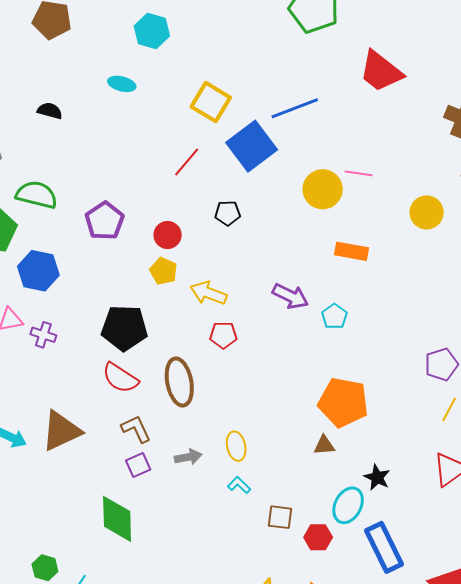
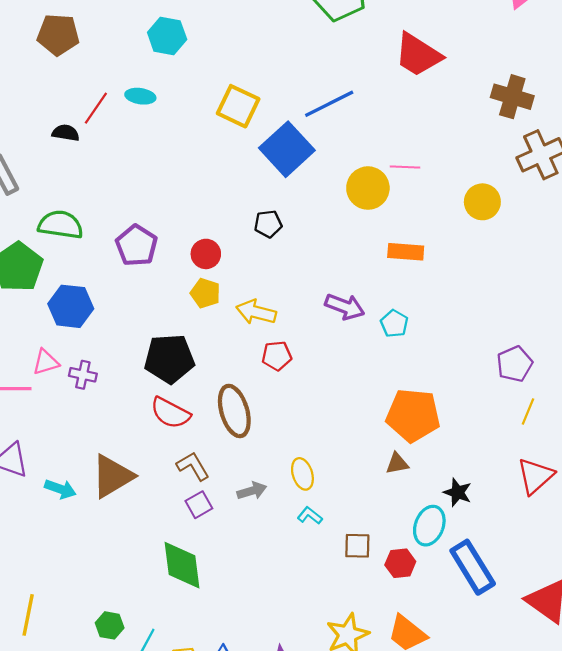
red line: (187, 162) -> (96, 108), moved

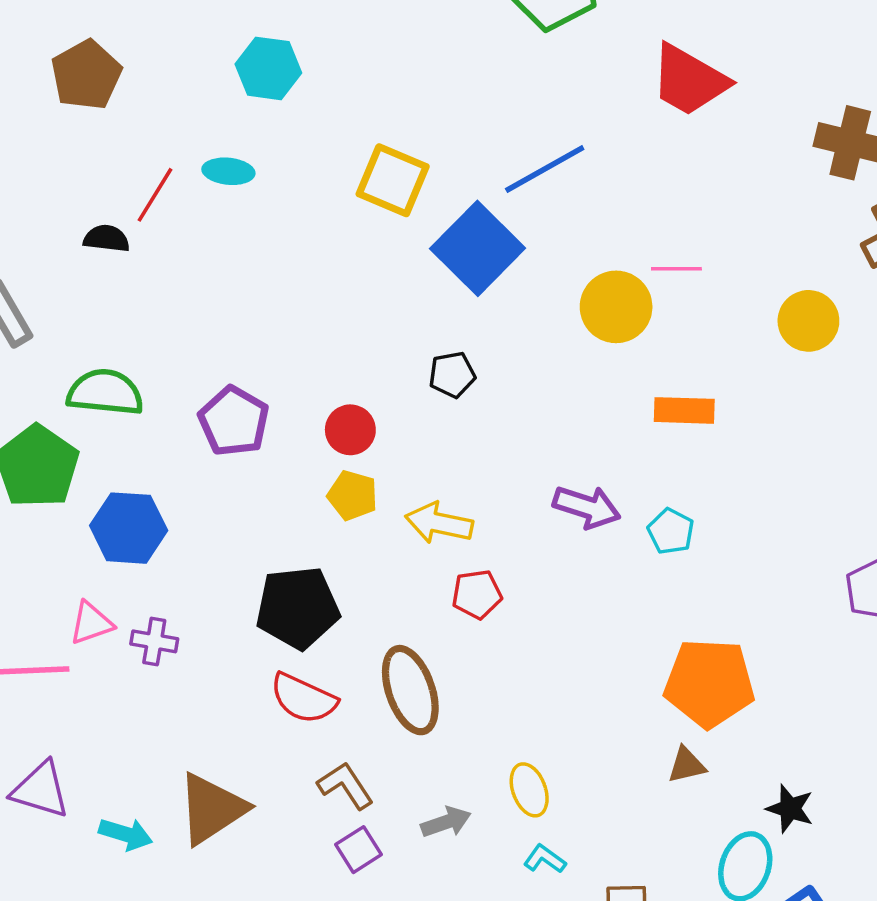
brown pentagon: (58, 35) -> (86, 75), turned -30

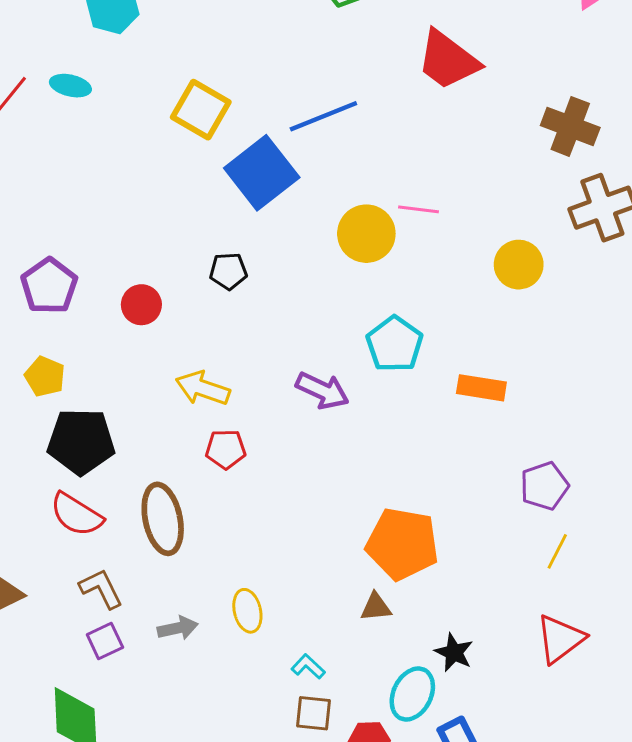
orange rectangle: (684, 410) -> (481, 388), moved
yellow pentagon: (353, 495) -> (45, 376), moved
cyan pentagon: (671, 531) -> (395, 344), moved, size x1.5
cyan L-shape: (545, 859) -> (308, 667), moved

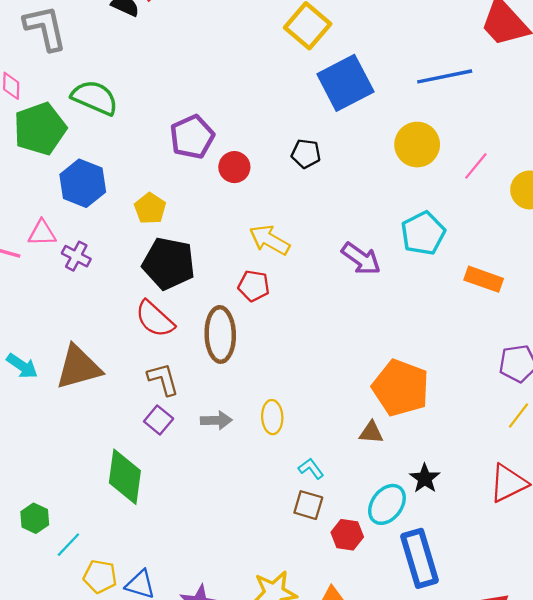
blue line: (323, 116) -> (445, 76), moved
pink line: (418, 209) -> (476, 166), moved, turned -68
purple pentagon: (49, 286) -> (192, 137), moved
red pentagon: (226, 449) -> (254, 286), moved
purple square: (105, 641) -> (159, 420), turned -36

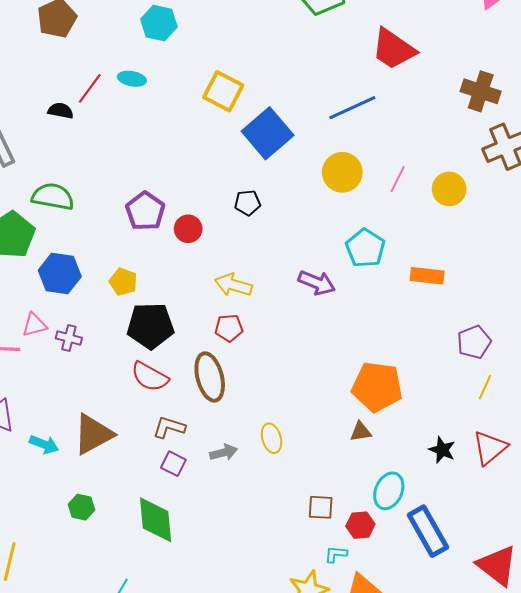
brown L-shape: (163, 379) -> (169, 427), turned -44
cyan L-shape: (311, 469) -> (336, 554), moved, turned -35
black star: (425, 478) -> (442, 450), moved
green hexagon: (35, 518) -> (82, 507), moved

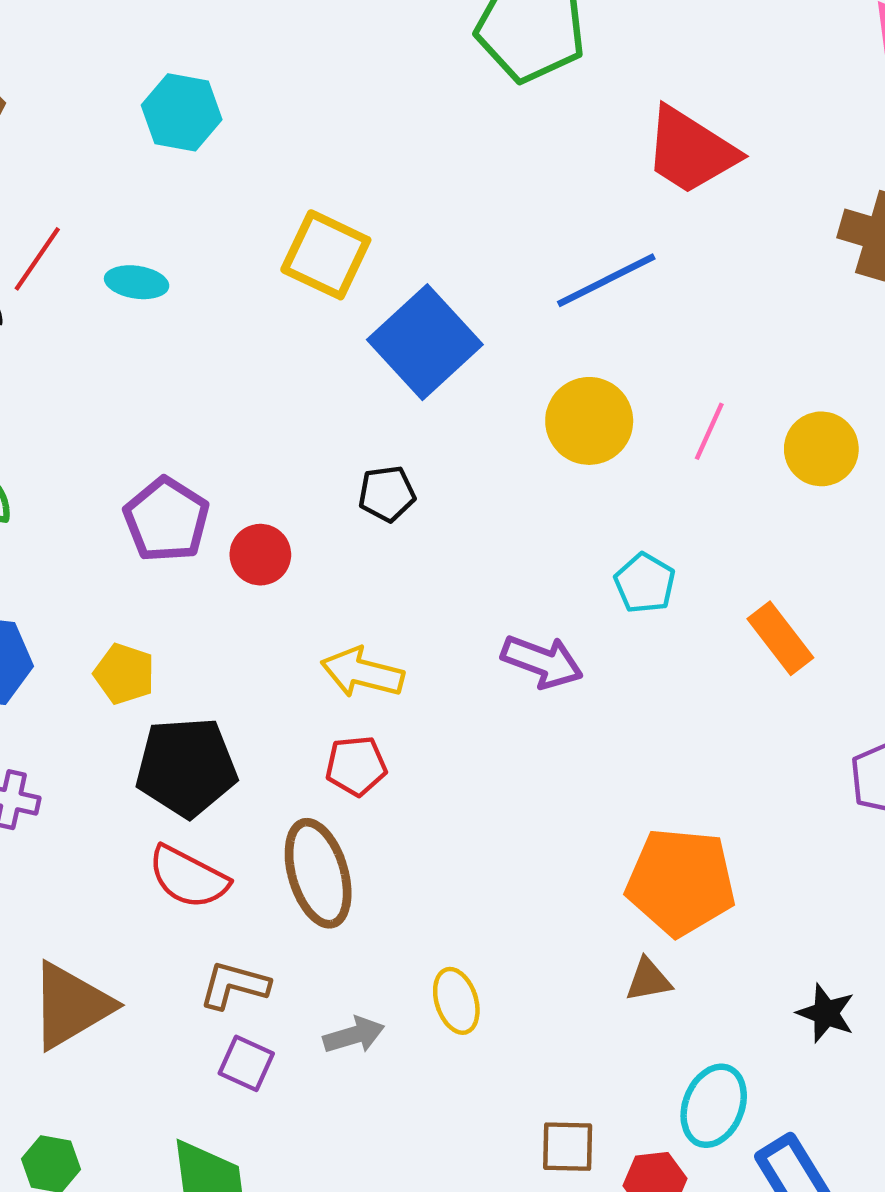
cyan ellipse: (132, 79) -> (137, 282), moved
cyan pentagon: (365, 248) -> (645, 583), size x0.7
orange rectangle: (427, 276) -> (780, 638), turned 48

